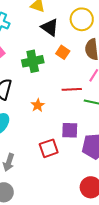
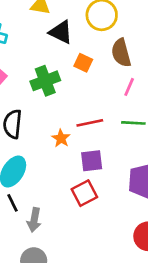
red line: (72, 89) -> (90, 123), moved
purple square: (70, 130) -> (92, 161), moved

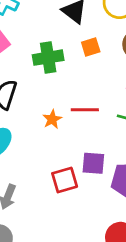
orange square: (83, 63) -> (91, 47), turned 36
purple square: (92, 161) -> (93, 163), moved

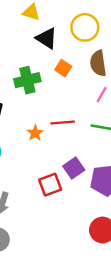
orange square: (91, 47) -> (63, 68), turned -35
purple square: (93, 163) -> (74, 168), turned -35

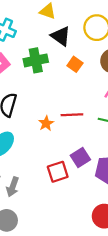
green cross: (27, 80) -> (36, 60), moved

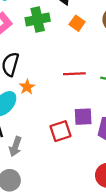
orange star: (46, 123) -> (27, 87), moved
purple square: (80, 157) -> (83, 117), turned 30

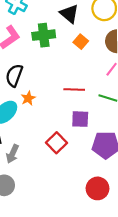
purple square: (83, 117) -> (80, 119), moved
red square: (61, 131) -> (56, 143), turned -30

